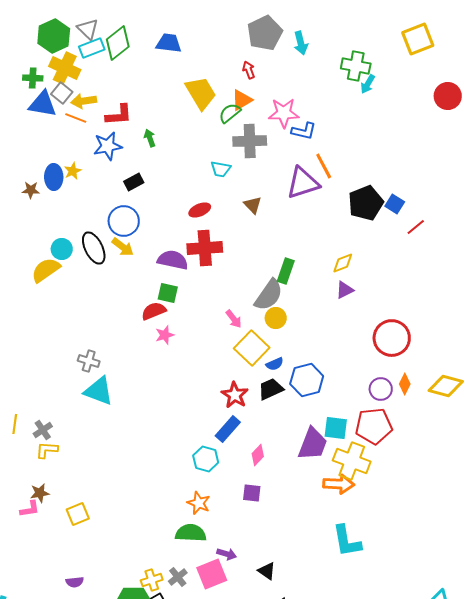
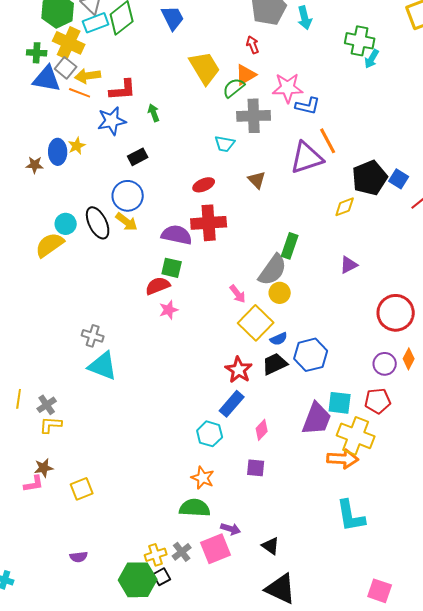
blue trapezoid: (169, 43) -> (173, 18), turned 56
yellow diamond: (343, 263) -> (345, 207), moved
red pentagon: (374, 426) -> (378, 401), size x0.7

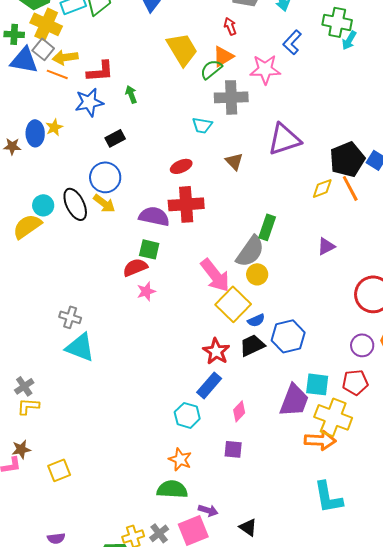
blue L-shape: (308, 106) -> (292, 42), moved, turned 120
orange line: (328, 141) -> (350, 188), moved
pink arrow: (238, 294) -> (215, 275), size x1.8

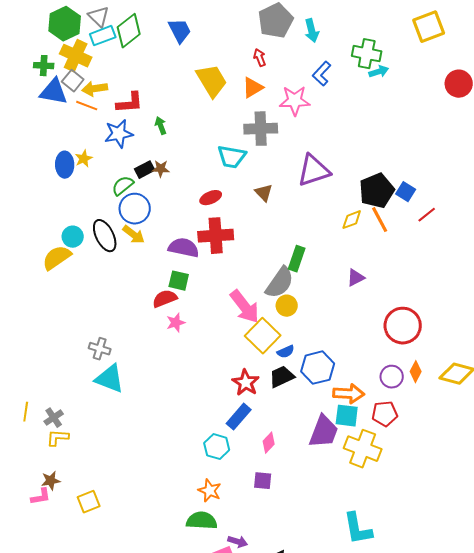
cyan arrow: (349, 40) -> (379, 72), turned -138
green semicircle: (211, 69) -> (123, 186), moved
cyan trapezoid: (202, 125) -> (232, 157), size x1.4
brown star: (12, 146) -> (161, 169), moved
orange arrow: (320, 440) -> (349, 394), moved

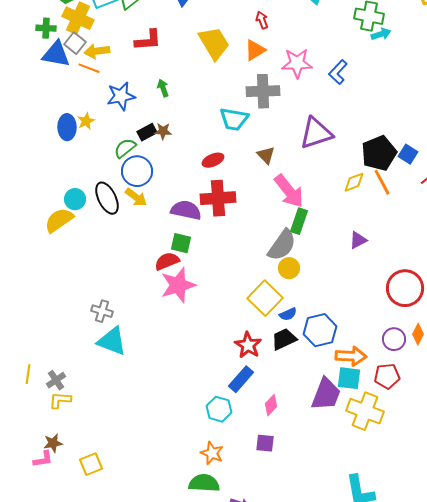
blue L-shape: (322, 74) -> (338, 72), moved
red L-shape: (130, 103) -> (148, 40), moved
pink arrow: (245, 307) -> (289, 191), moved
pink star: (176, 323) -> (178, 285), size x1.8

